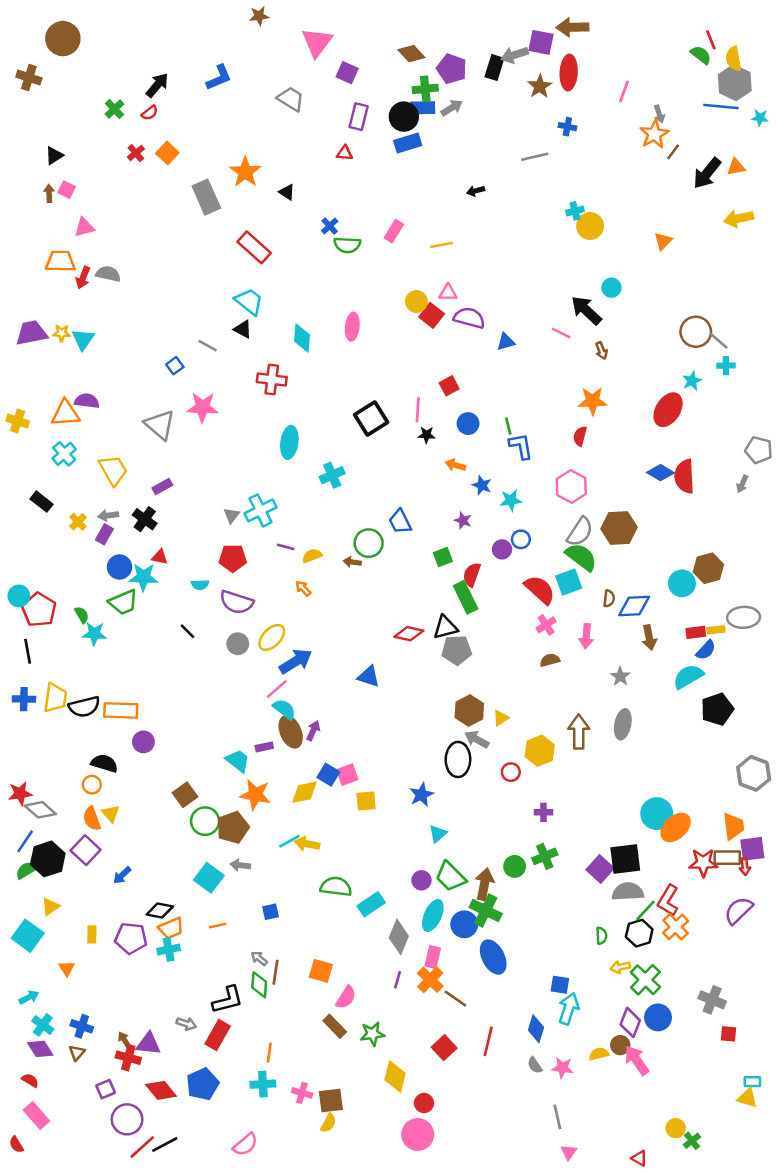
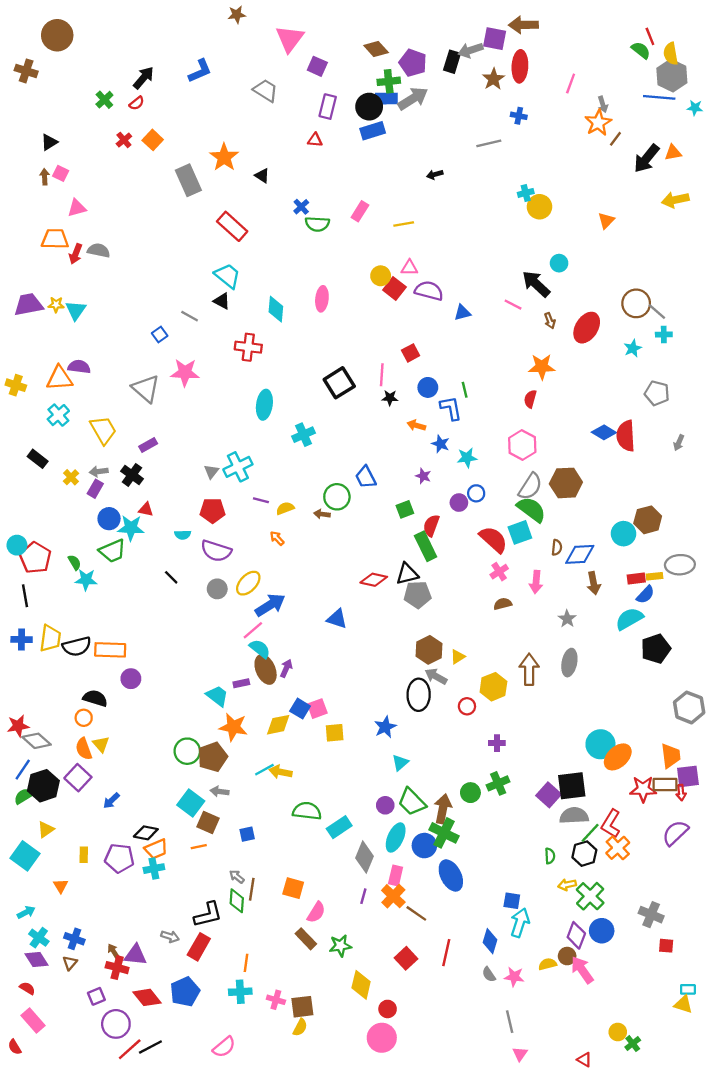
gray arrow: (452, 108) -> (413, 99), size x1.5
red ellipse: (668, 410) -> (587, 328), moved
blue L-shape: (521, 446) -> (451, 408), moved
gray pentagon: (759, 450) -> (657, 393), moved
brown square: (185, 795) -> (208, 823), moved, turned -30

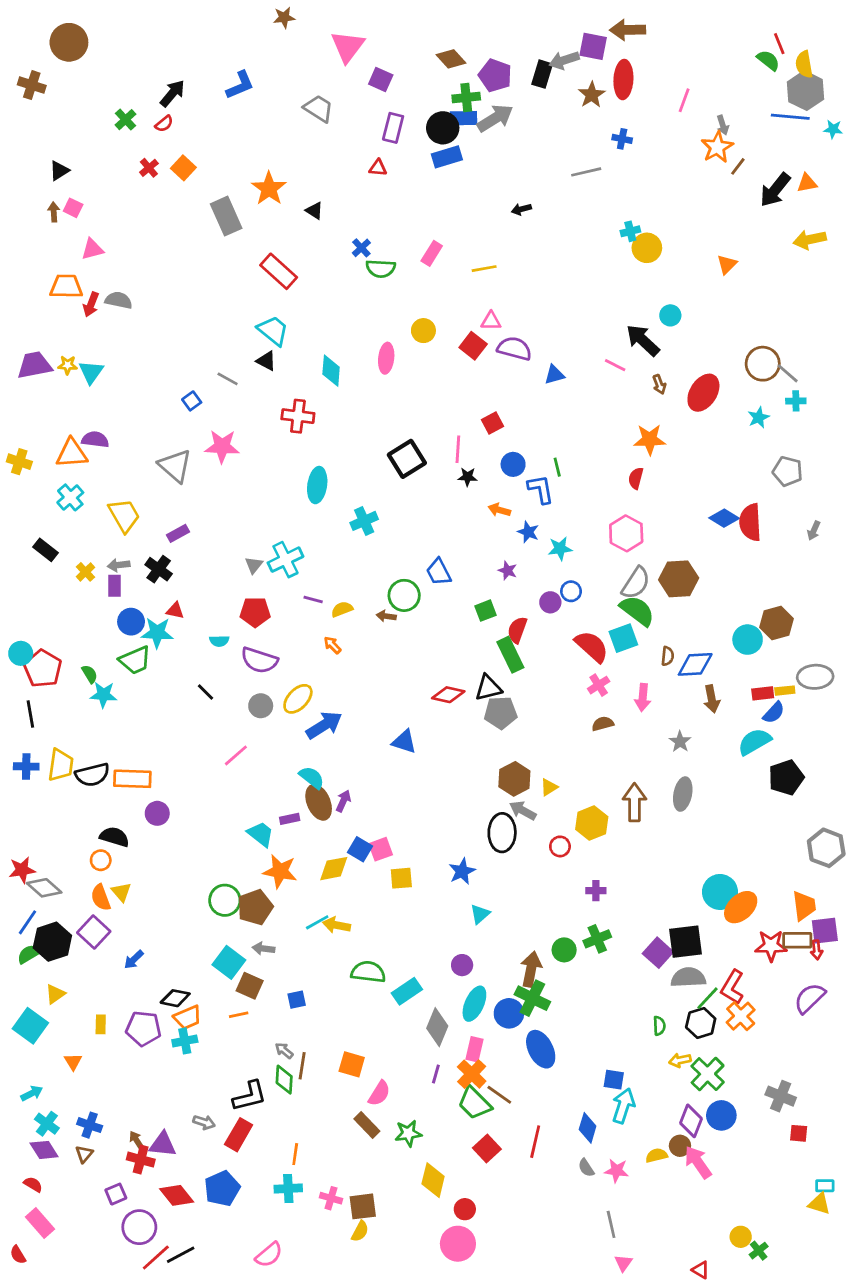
yellow circle: (381, 276) -> (423, 331), moved
purple rectangle: (95, 489) -> (114, 586), turned -30
pink line: (253, 630) -> (236, 755), moved
green trapezoid: (412, 802) -> (474, 1103), moved

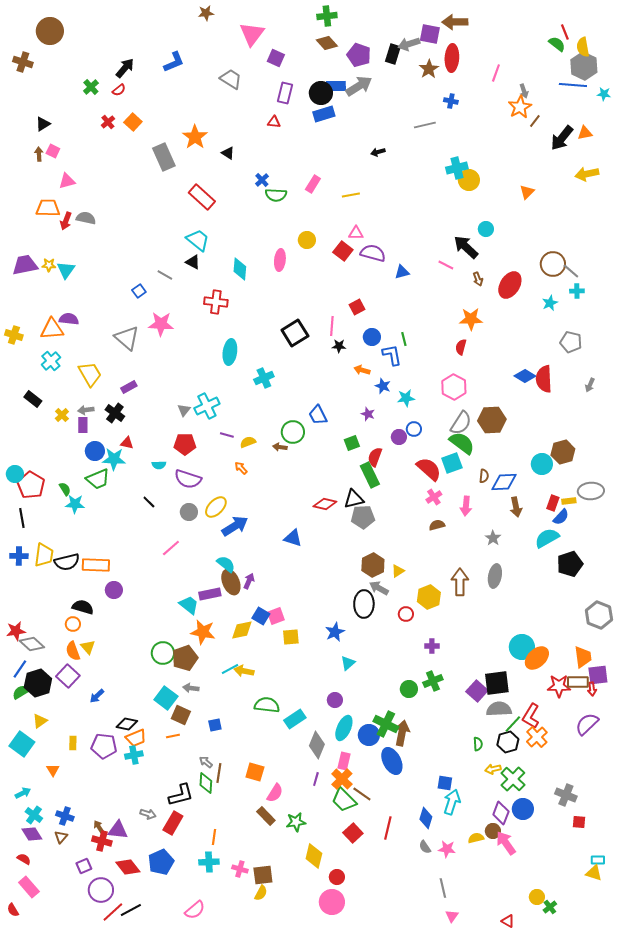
green cross: (466, 97) -> (327, 16), moved
cyan cross: (630, 231) -> (457, 168), size x1.5
red rectangle: (763, 693) -> (553, 503), turned -63
purple rectangle: (290, 819) -> (210, 594), size x1.5
brown arrow: (531, 969) -> (402, 733), moved

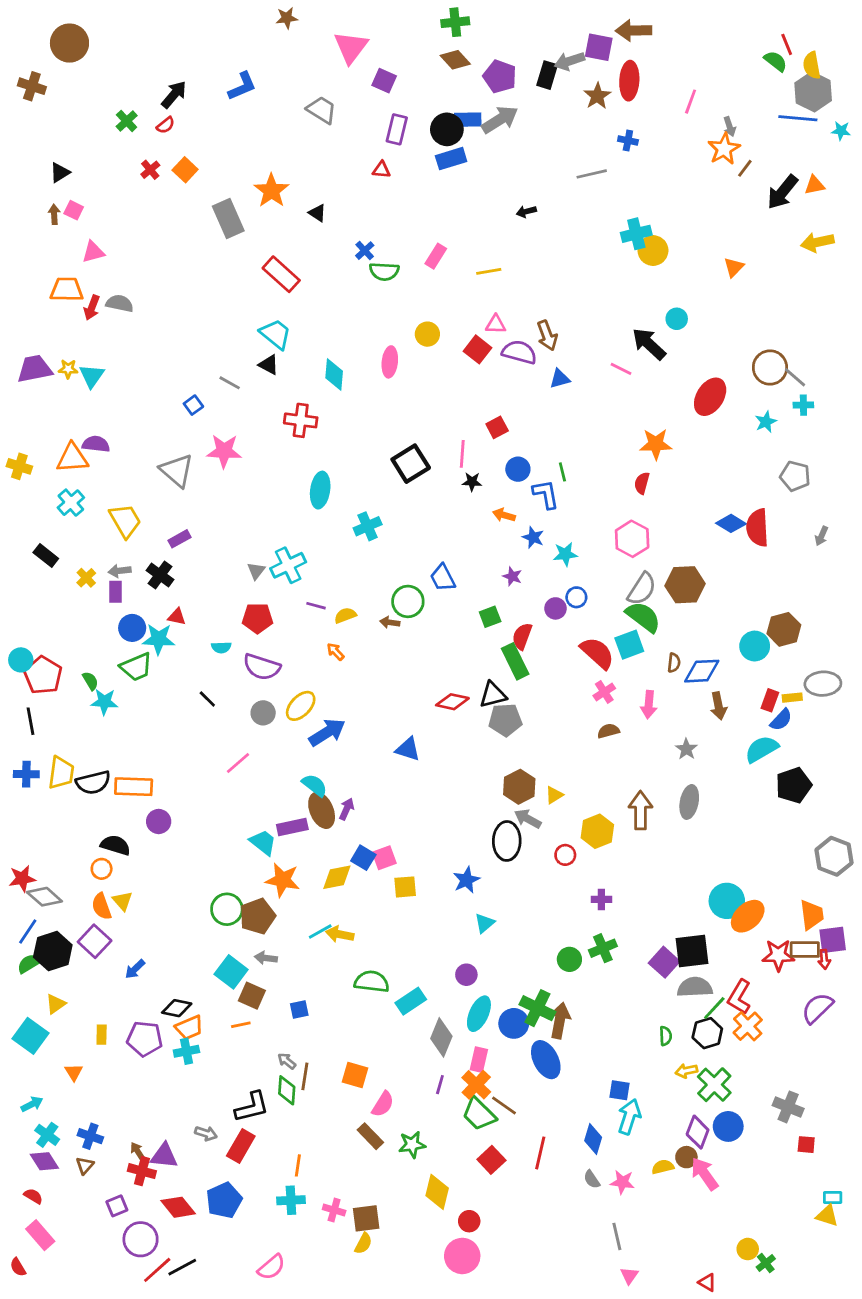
brown arrow: (478, 279) -> (547, 335), moved, size x1.5

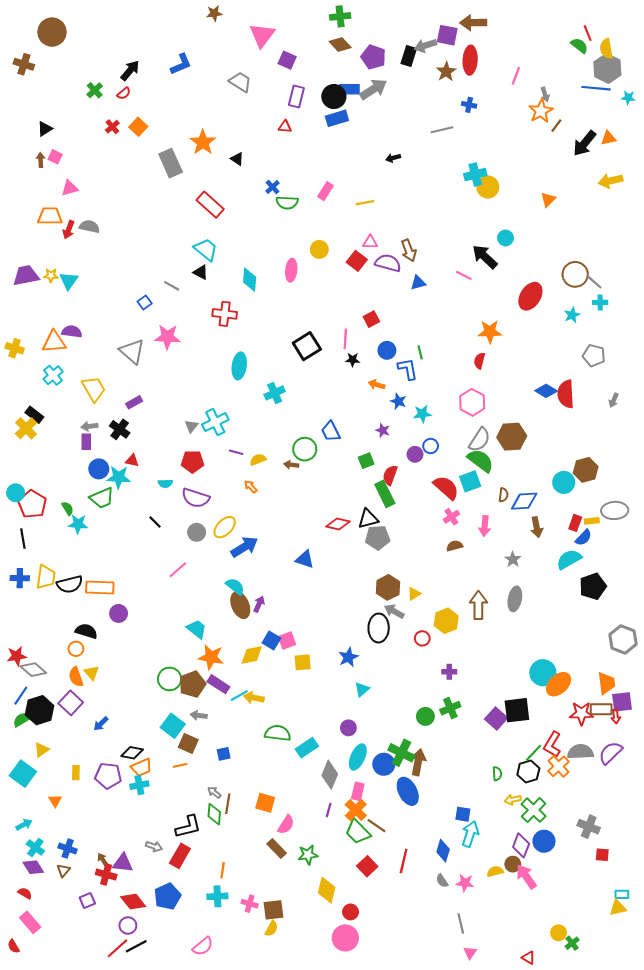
yellow cross: (86, 578) -> (26, 428), moved, size x1.5
purple rectangle: (292, 827) -> (218, 684), moved, turned 45
gray semicircle: (695, 987) -> (580, 752), moved
yellow triangle: (827, 1216) -> (618, 908), turned -30
purple circle: (141, 1239) -> (128, 925), moved, size x0.7

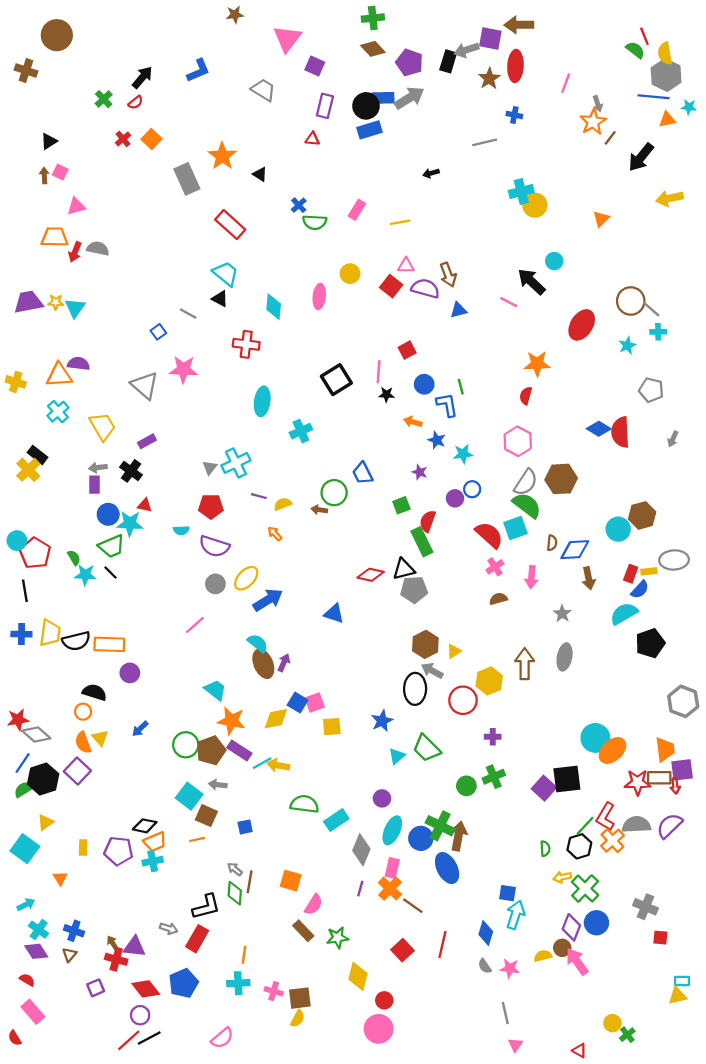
orange triangle: (608, 138) -> (667, 120), moved
black line: (155, 522) -> (110, 573), moved
red circle: (422, 638) -> (463, 700), size x1.6
blue arrow: (101, 724) -> (140, 729), moved
green trapezoid: (358, 832) -> (426, 748), moved

